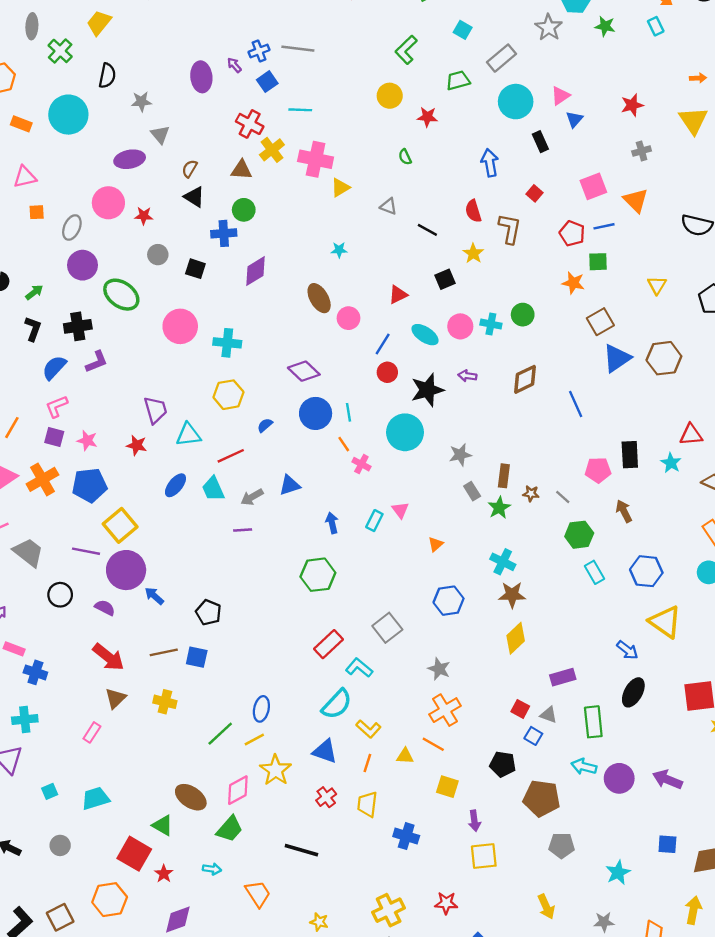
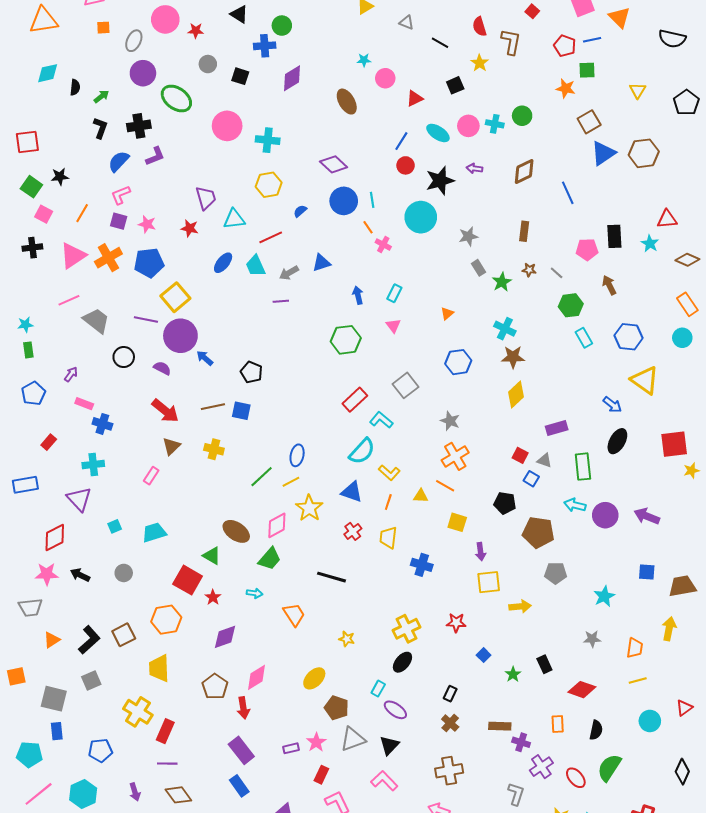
pink circle: (348, 318) -> (385, 78), moved
brown rectangle: (504, 476) -> (524, 231), moved
pink triangle: (400, 510) -> (393, 326), moved
yellow arrow: (546, 907) -> (520, 606), moved, turned -70

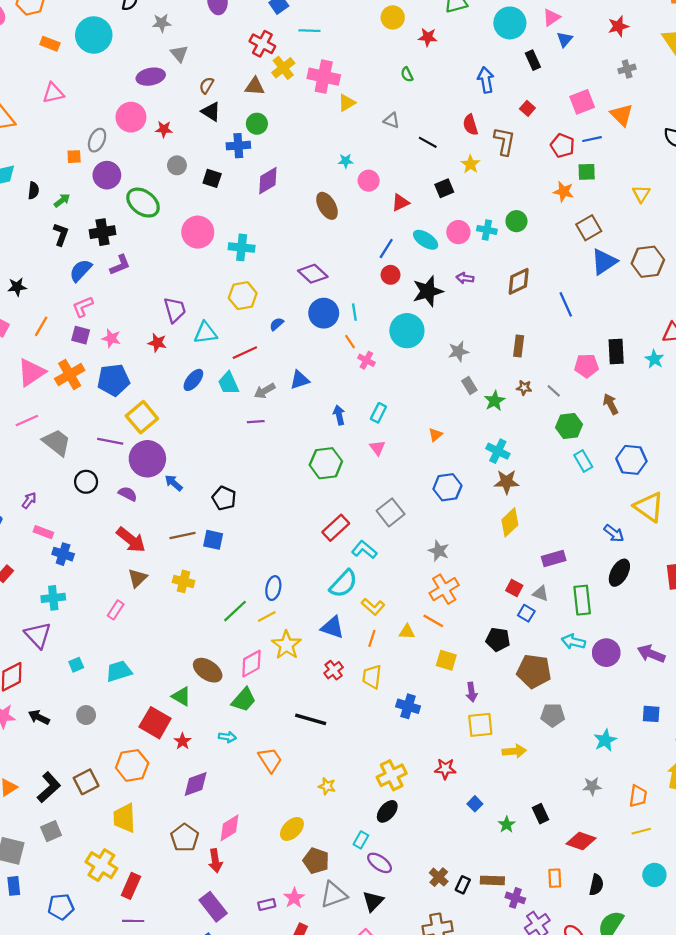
orange square: (103, 28) -> (74, 157), moved
black rectangle: (450, 694) -> (463, 885), moved

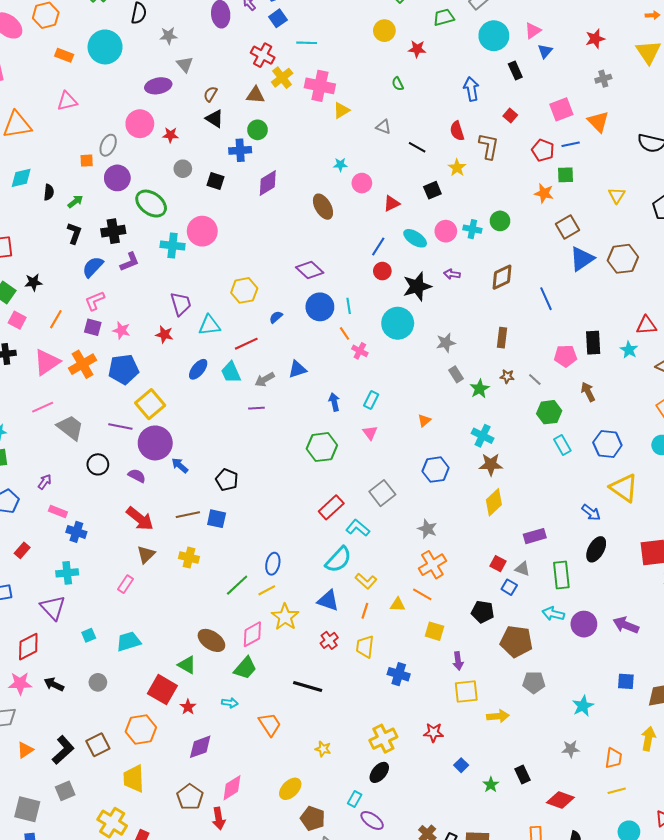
cyan cross: (242, 247) -> (173, 245), moved

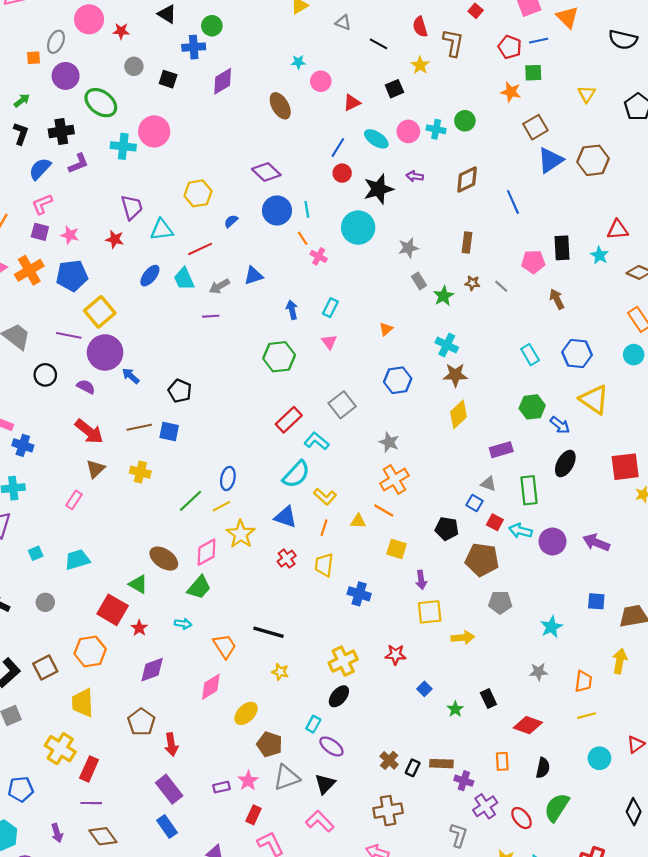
green hexagon: (549, 412) -> (532, 407), moved
red square: (498, 564) -> (495, 522), moved
black line: (308, 686) -> (268, 632), moved
pink diamond: (232, 788) -> (211, 687), moved

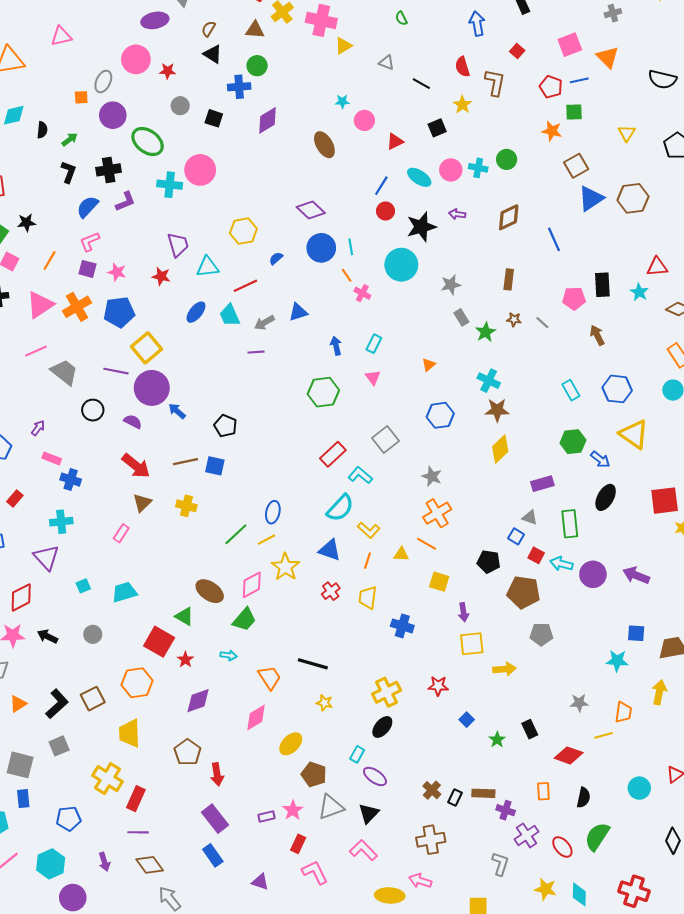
cyan star: (551, 627) -> (617, 661), moved, turned 30
yellow line: (587, 716) -> (603, 735), moved

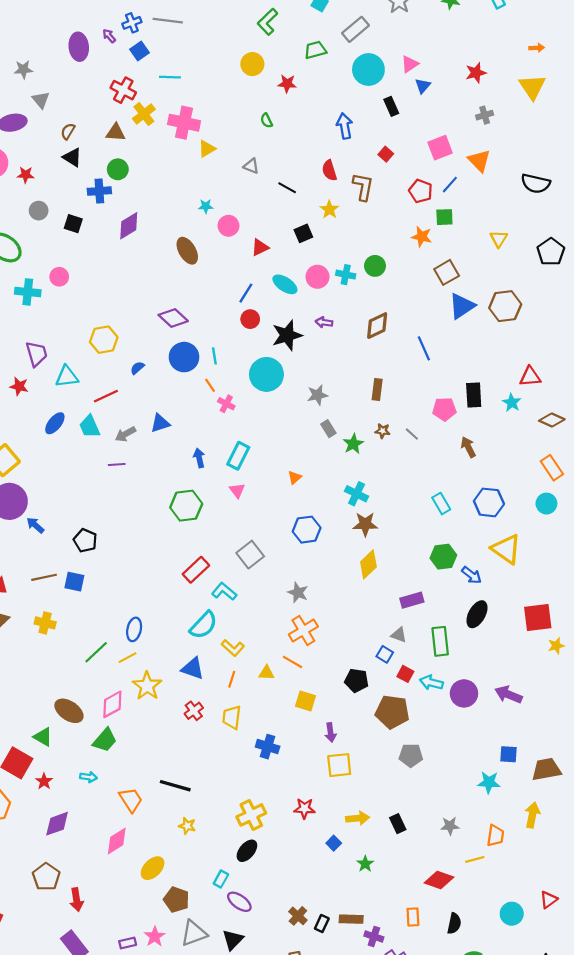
blue line: (579, 80) -> (450, 185), turned -36
pink circle: (200, 170) -> (59, 277), size x0.6
cyan rectangle: (374, 344) -> (238, 456), size x1.4
yellow arrow: (504, 669) -> (358, 818), moved
black rectangle: (530, 729) -> (398, 824), moved

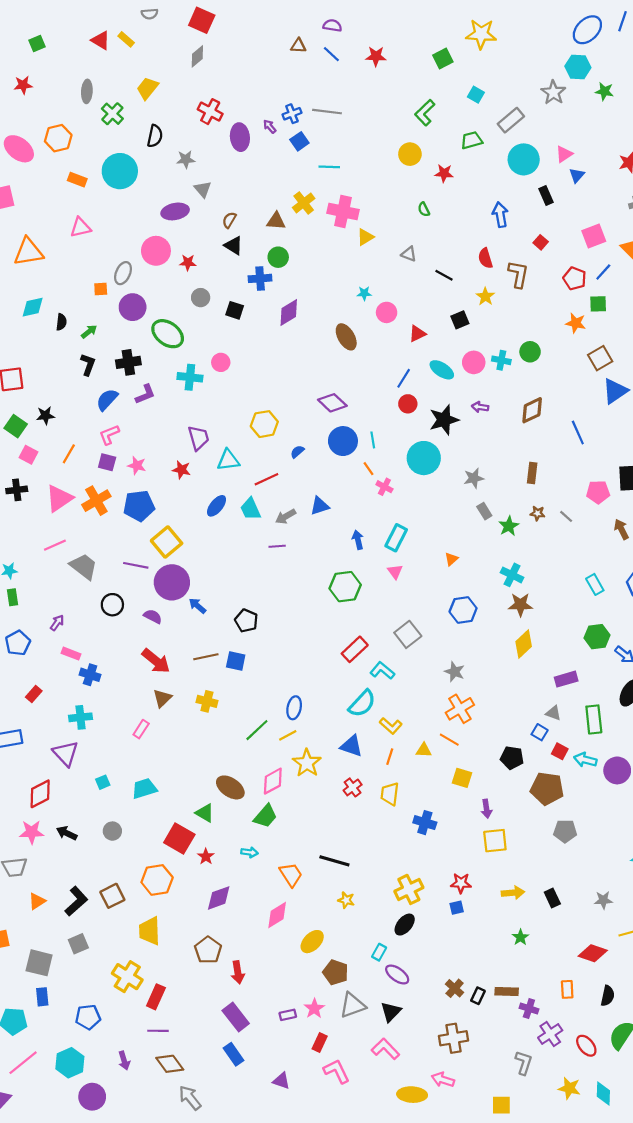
red cross: (123, 90) -> (210, 112), moved
blue square: (334, 843) -> (457, 908), moved, turned 32

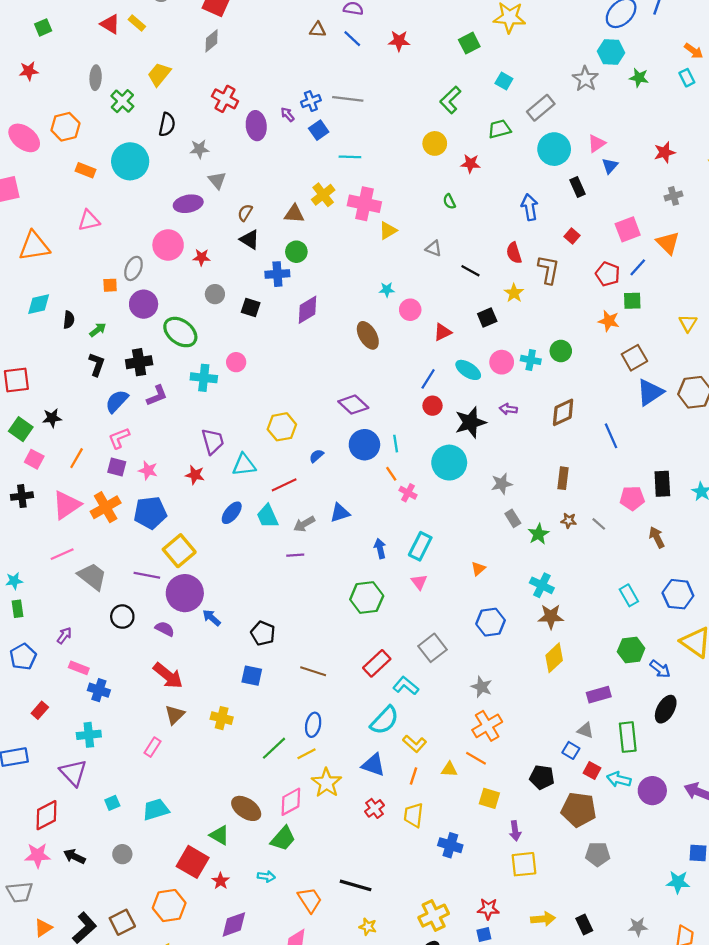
brown line: (206, 657) -> (313, 671), moved, turned 30

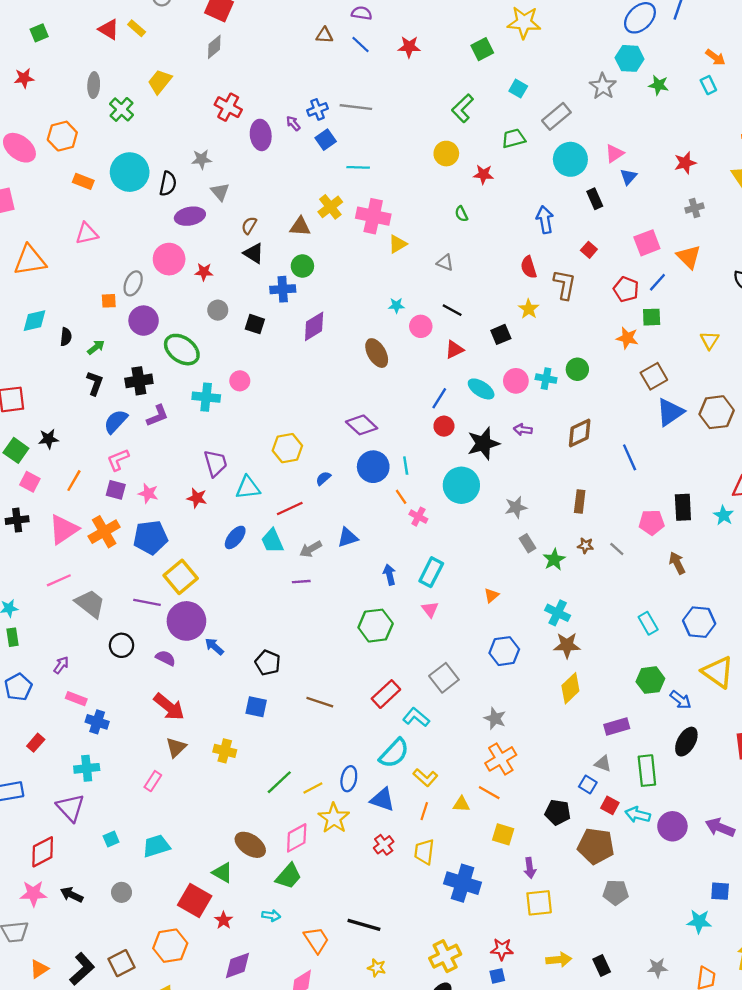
black semicircle: (167, 125) -> (168, 184), moved
black line: (470, 271) -> (452, 310), moved
blue ellipse: (313, 725) -> (349, 779), moved
blue cross: (450, 845) -> (463, 883), size x1.4

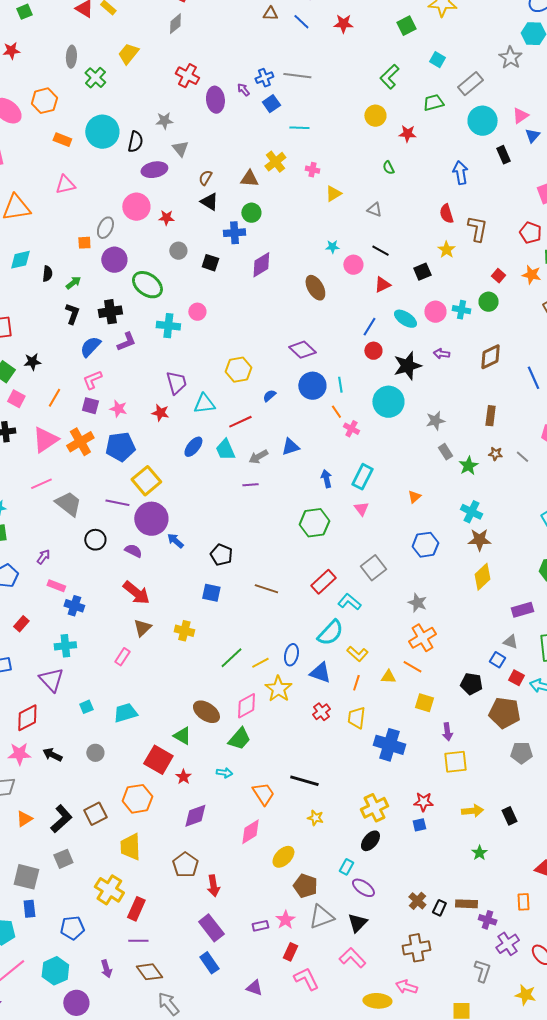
pink cross: (373, 216) -> (312, 170), size x0.5
red square: (589, 250) -> (499, 276), moved

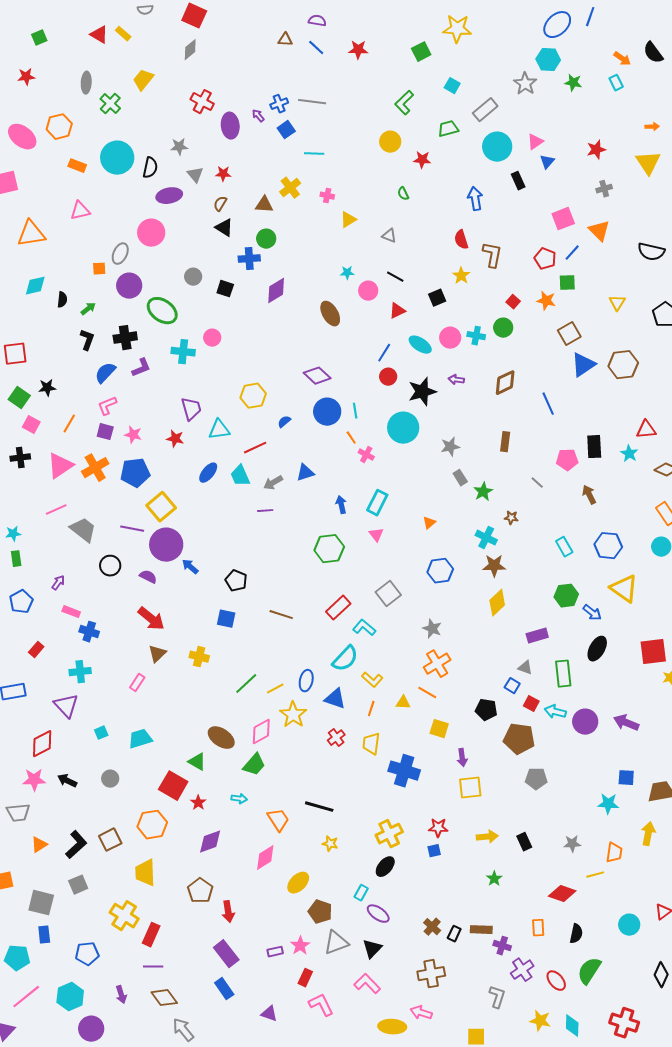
red star: (166, 218) -> (223, 174), moved
brown star: (496, 454) -> (511, 518), moved

